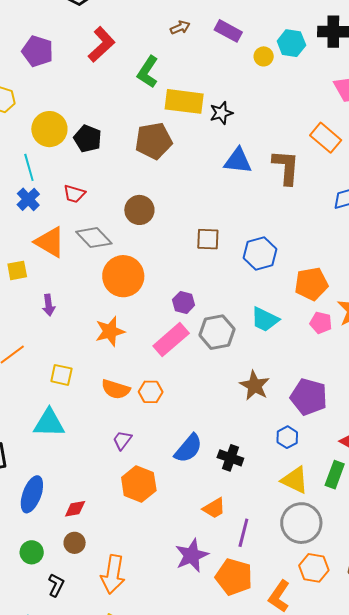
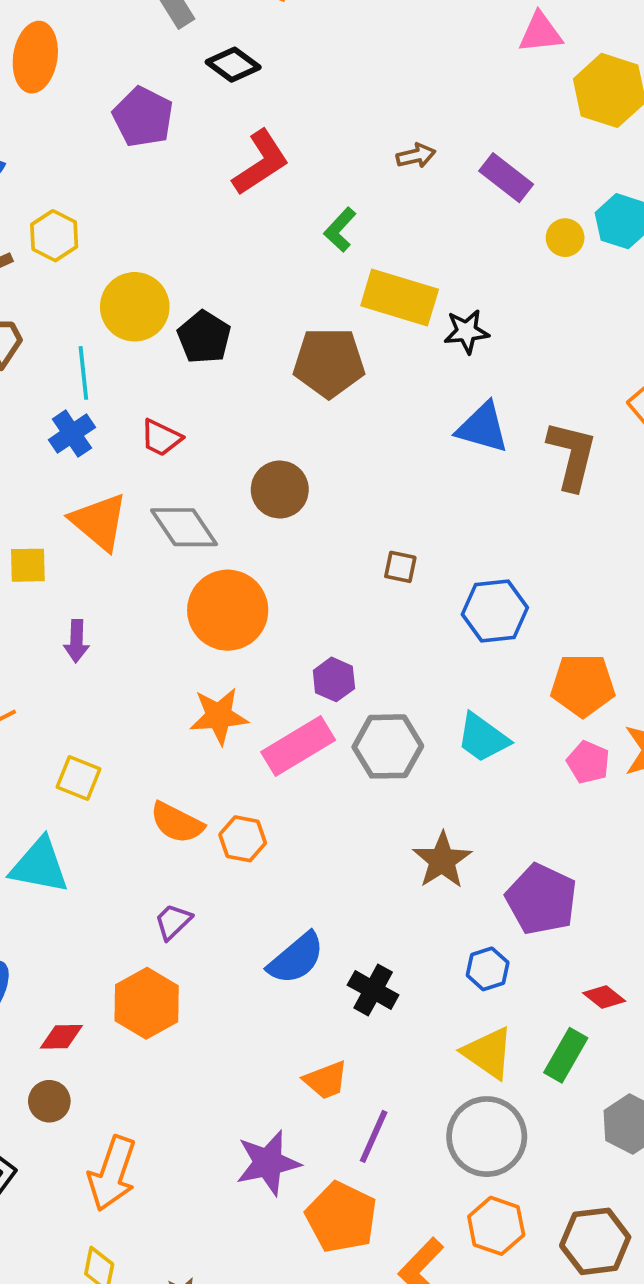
purple pentagon: (38, 51) -> (143, 117), moved
green L-shape: (148, 72) -> (340, 230), size x0.7
brown square: (208, 239) -> (400, 567), size x0.7
orange star: (110, 331) -> (219, 716), moved
orange hexagon: (139, 484) -> (147, 1003), moved

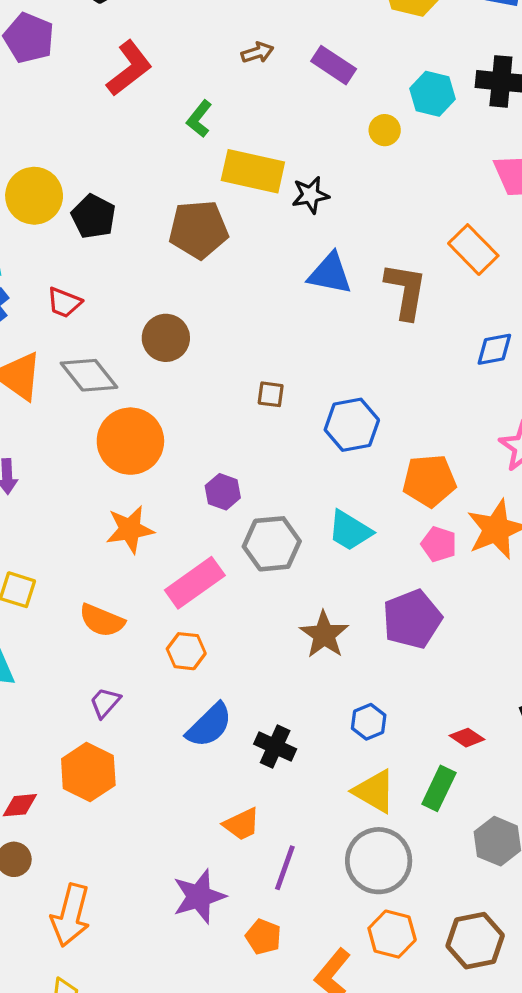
yellow circle: (565, 238) -> (385, 130), moved
pink rectangle: (298, 746) -> (195, 583), moved
orange hexagon: (243, 839) -> (186, 651), moved
purple pentagon: (541, 899) -> (412, 619), moved, turned 30
orange pentagon: (341, 1217) -> (263, 937), size x0.6

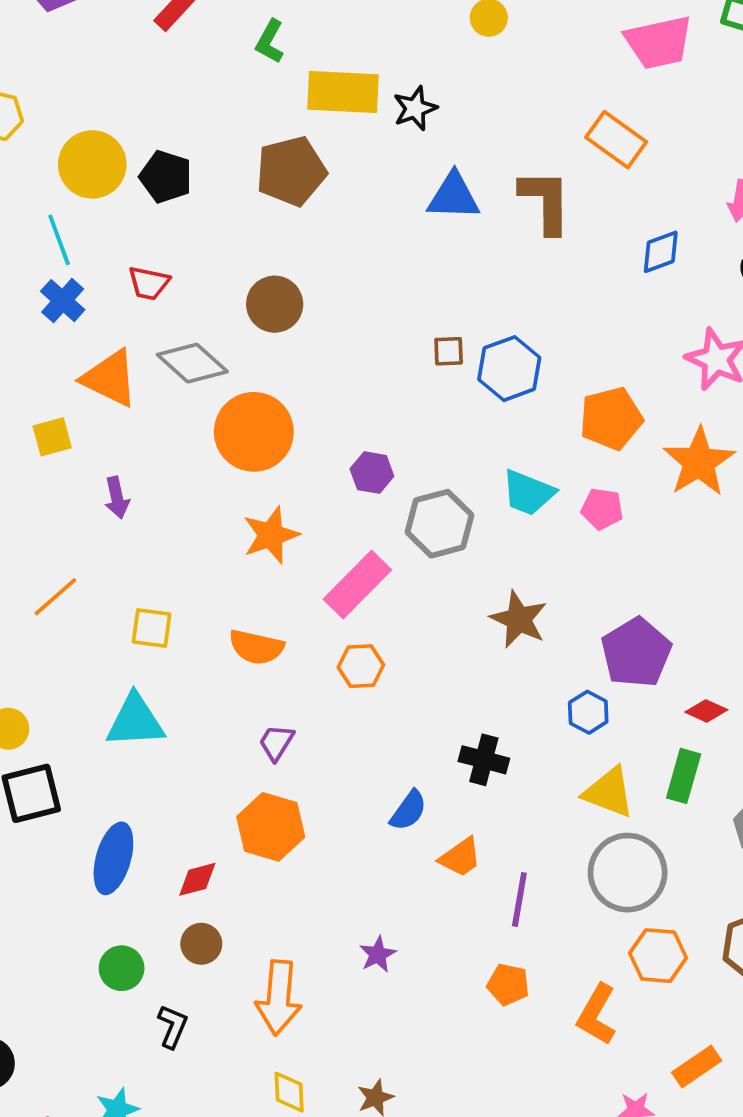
brown square: (271, 394) -> (449, 351), moved
pink pentagon: (439, 544) -> (602, 509), moved
purple pentagon: (412, 619) -> (636, 653), moved
blue semicircle: (209, 725) -> (408, 811), moved, size x0.7
purple star: (199, 896) -> (378, 954), moved, size x0.6

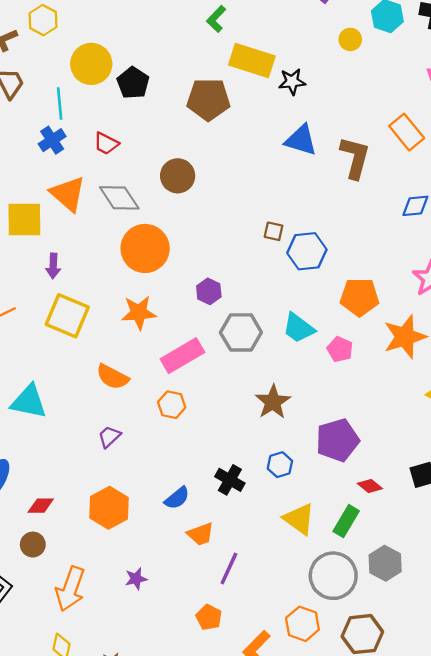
yellow square: (52, 437) -> (24, 220), size x1.6
yellow square: (152, 628) -> (67, 316), moved, size x1.6
blue hexagon: (588, 712) -> (280, 465), moved
orange hexagon: (271, 827) -> (109, 508), moved
gray circle: (628, 873) -> (333, 576), moved

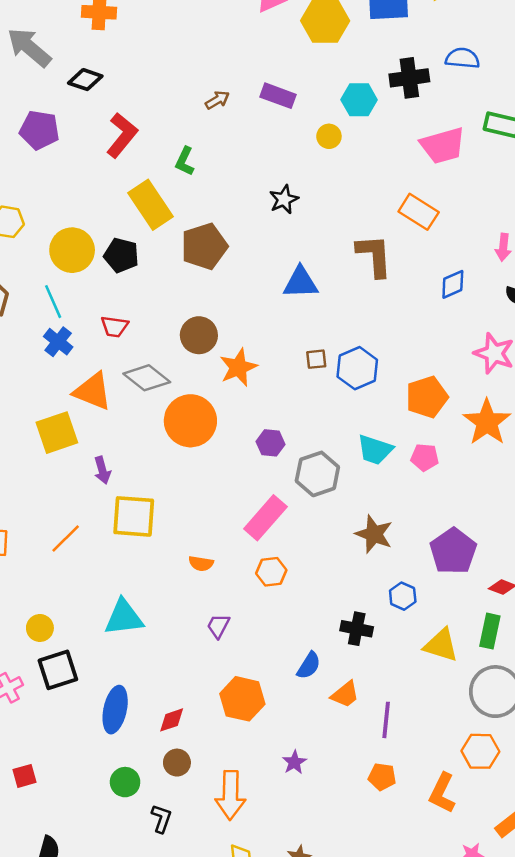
yellow rectangle: (252, 61) -> (151, 205), moved, turned 57
blue triangle: (301, 140) -> (301, 282), moved
orange star: (139, 313) -> (238, 367), moved
orange semicircle: (112, 377) -> (201, 563), size x0.7

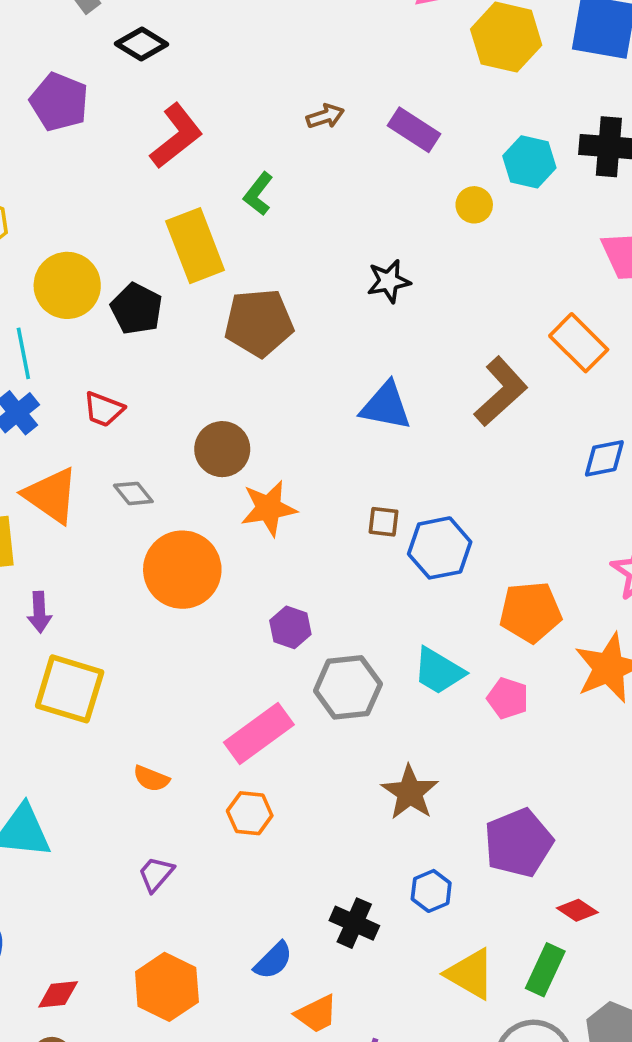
brown L-shape: (374, 256) -> (501, 392), turned 39
gray diamond: (147, 378) -> (133, 493), size x0.6

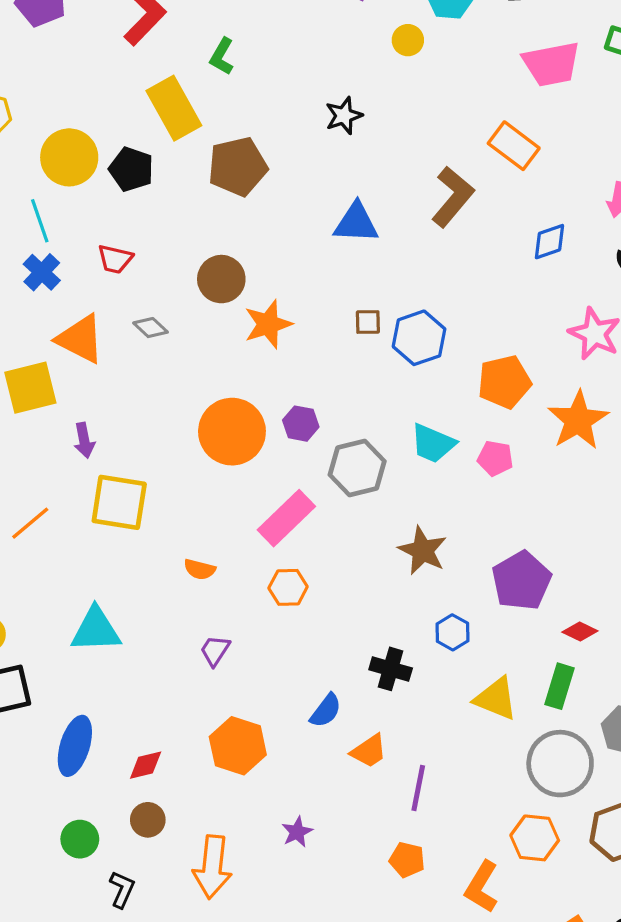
orange circle: (182, 570) -> (232, 432), moved

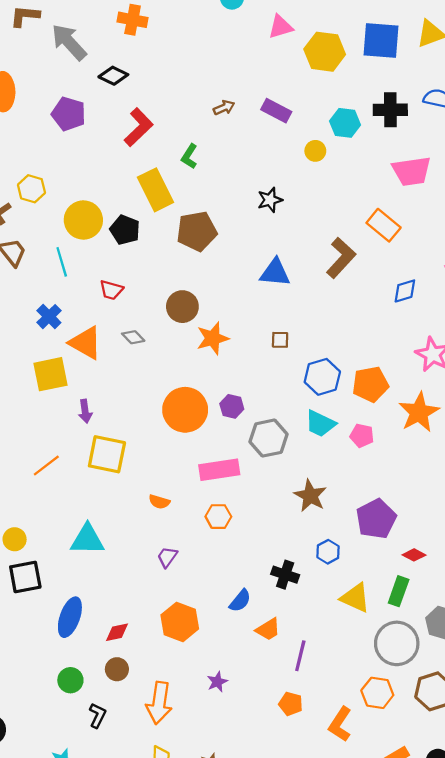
blue cross: (42, 272) -> (49, 317), moved
blue hexagon: (419, 338) -> (322, 377), moved
pink rectangle: (286, 518) -> (219, 470), turned 33

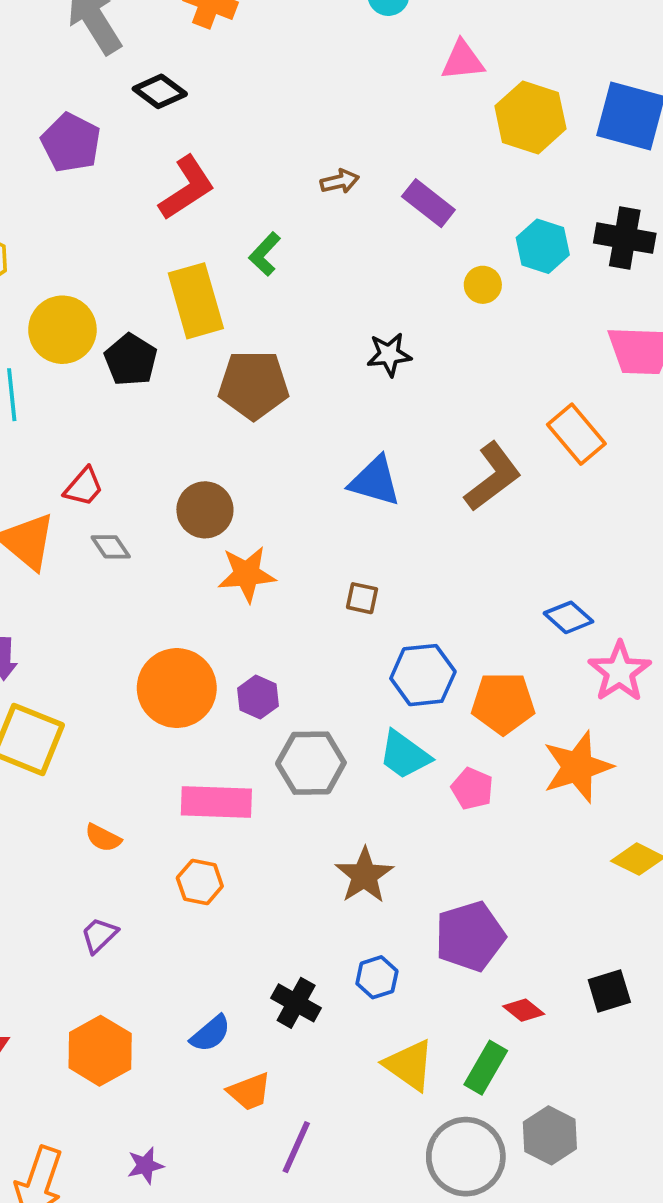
red trapezoid: (111, 290) -> (84, 487), moved, turned -75
blue diamond: (405, 291) -> (569, 617), moved, turned 48

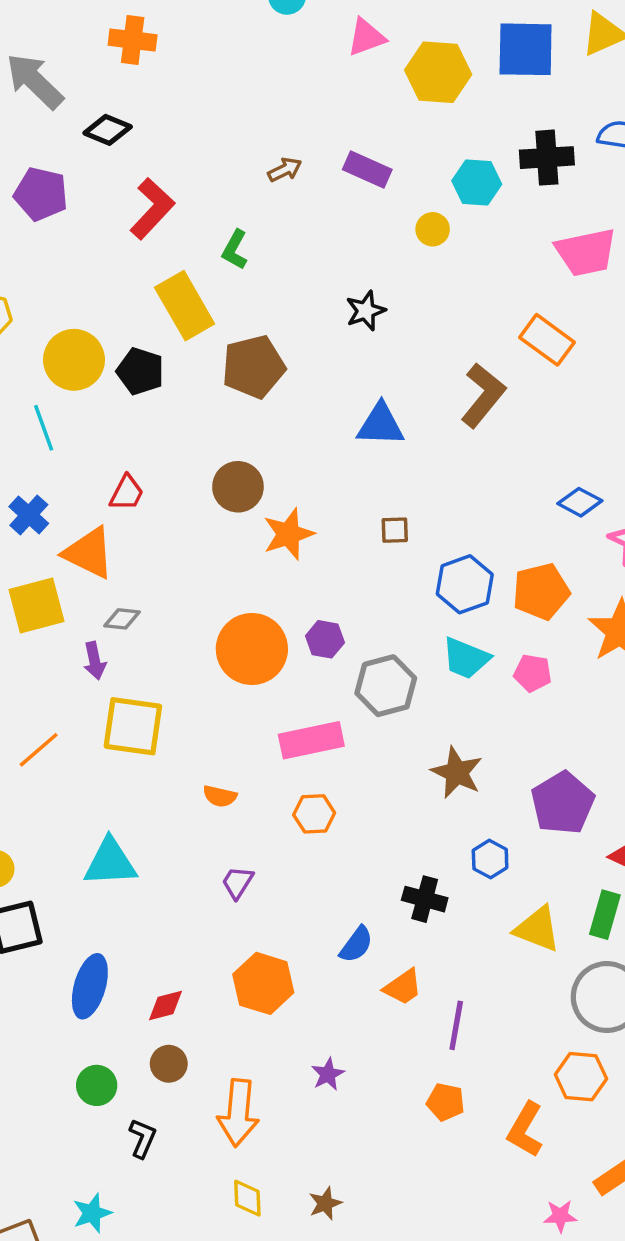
gray diamond: (111, 547) -> (122, 619), moved, turned -36

